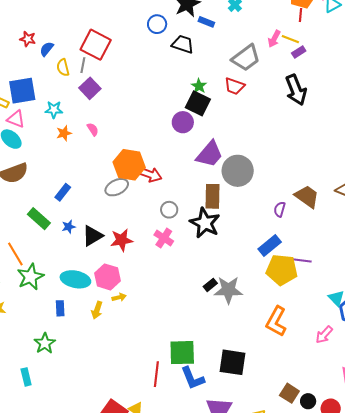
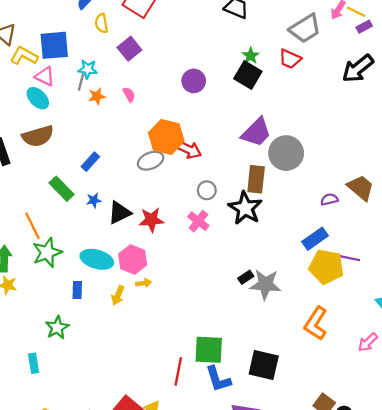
gray line: (83, 65) -> (81, 82), moved
black arrow: (296, 90) -> (358, 69), turned 68
purple circle: (183, 122) -> (194, 81), moved
purple semicircle: (280, 209) -> (329, 199), turned 56

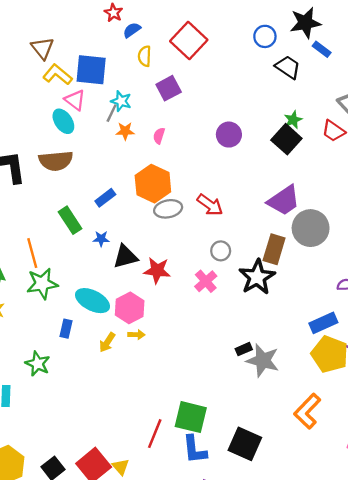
pink semicircle: (129, 95) -> (159, 136), turned -144
orange hexagon: (166, 137) -> (153, 184), moved
green star: (57, 328) -> (38, 364), turned -30

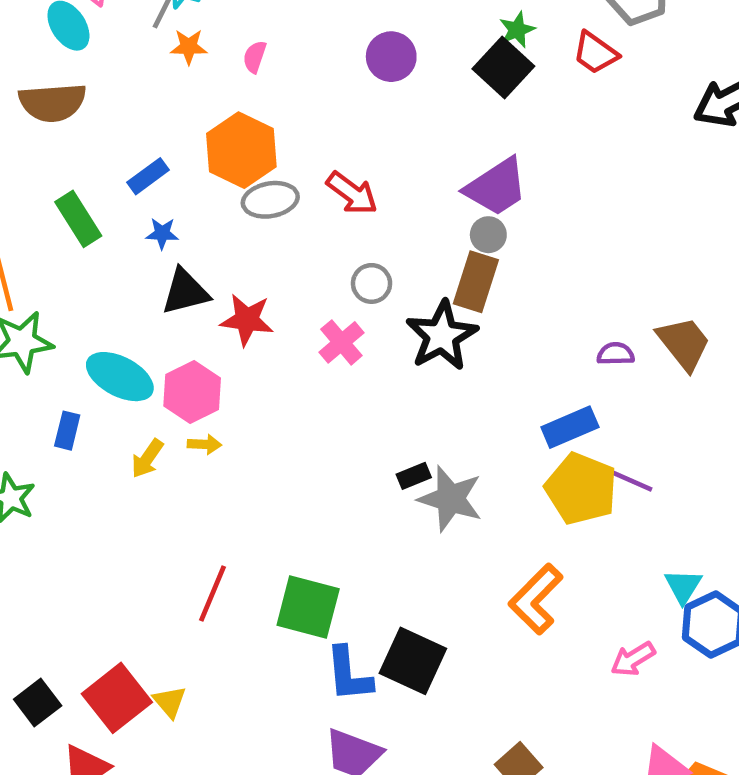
gray circle: (311, 228) -> (488, 235), moved, size x0.5
blue star: (101, 239) -> (162, 233), moved
red line: (155, 434) -> (212, 593), moved
blue L-shape: (195, 449) -> (349, 674), moved

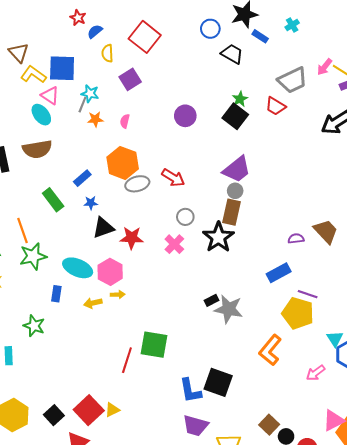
yellow arrow: (147, 458) -> (93, 303), turned 48
yellow pentagon: (581, 489) -> (298, 313), moved
green square: (308, 607) -> (154, 345), moved
yellow triangle: (170, 702) -> (112, 410), turned 49

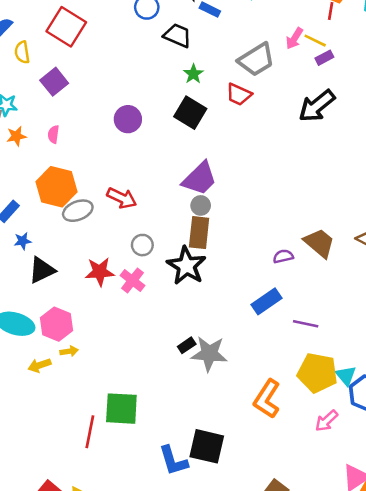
green star: (240, 99) -> (193, 74), moved
red star: (132, 238) -> (100, 272), moved
yellow pentagon: (298, 313) -> (317, 373), moved

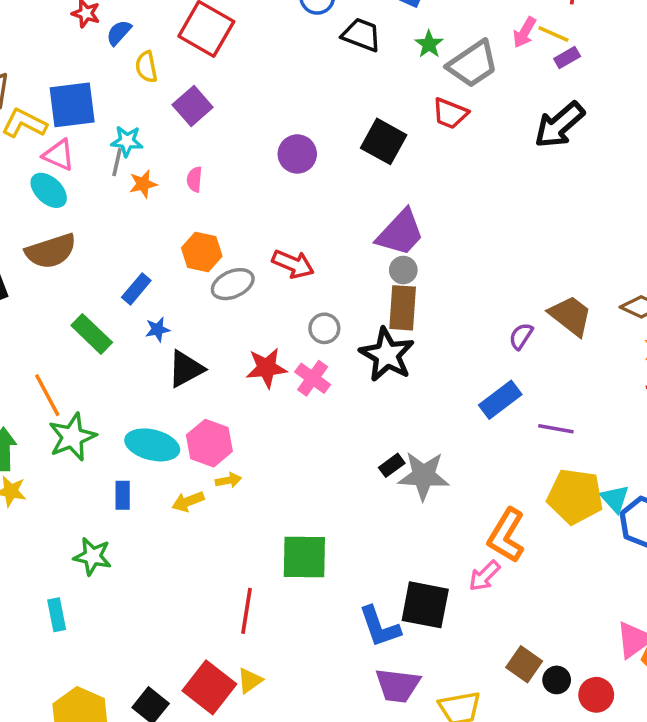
green star: (193, 74) -> (429, 44), moved
orange hexagon: (57, 187) -> (202, 252), size x0.7
purple semicircle: (283, 256) -> (521, 336), turned -42
pink arrow: (327, 421) -> (484, 576), moved
red line: (90, 432) -> (246, 611), moved

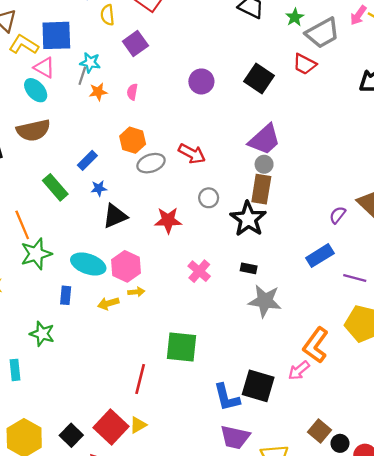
pink cross: (313, 378) -> (199, 271), moved
black rectangle: (392, 465) -> (249, 268), moved, turned 42

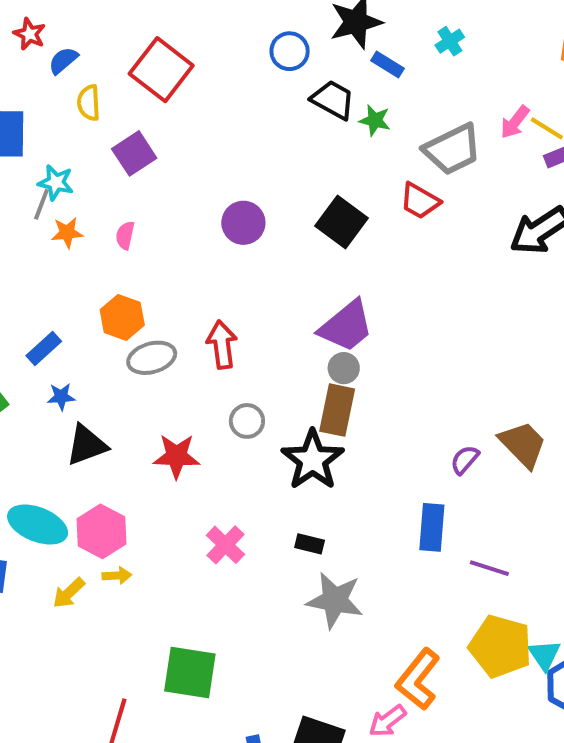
green star: (295, 17) -> (375, 120), moved, turned -30
red arrow: (192, 154) -> (222, 345), turned -128
blue rectangle: (320, 256) -> (432, 527), turned -56
yellow arrow: (108, 303) -> (69, 593), turned -30

